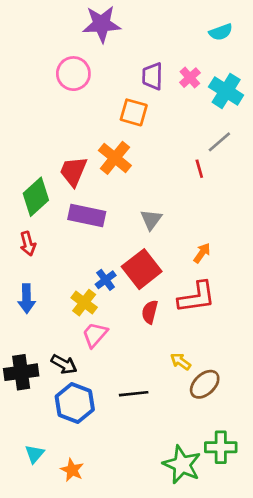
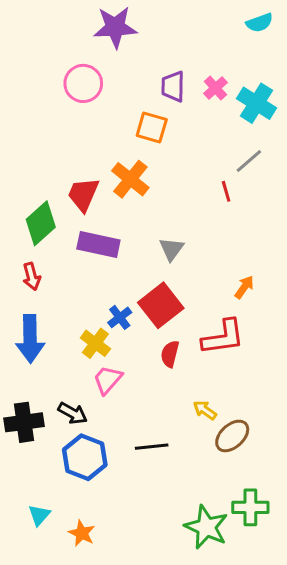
cyan semicircle: (221, 32) -> (260, 23), moved
orange arrow: (202, 253) -> (244, 287), moved
blue arrow: (27, 299) -> (30, 339), size x1.4

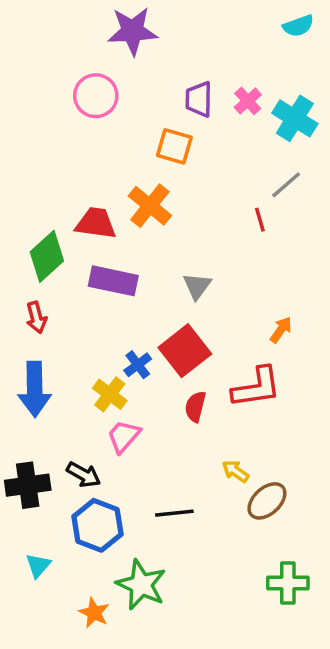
red trapezoid: (83, 194) -> (96, 223), turned 75
cyan triangle: (39, 515) -> (38, 566), moved
green star: (206, 527) -> (141, 585), moved

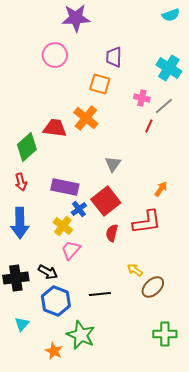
pink cross: (248, 101) -> (142, 98), moved, turned -35
red line: (260, 220) -> (149, 126), turned 40
purple rectangle: (113, 281) -> (65, 187), moved

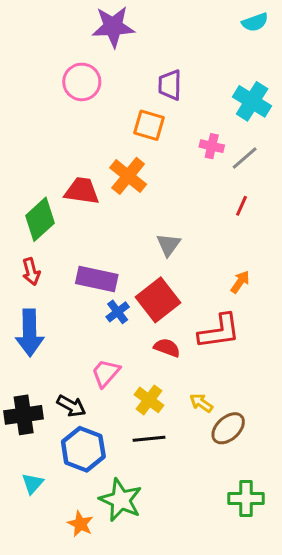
red line: (149, 126) -> (242, 206), moved
yellow cross: (63, 226) -> (149, 400), moved
red semicircle: (112, 233) -> (167, 348), turned 96

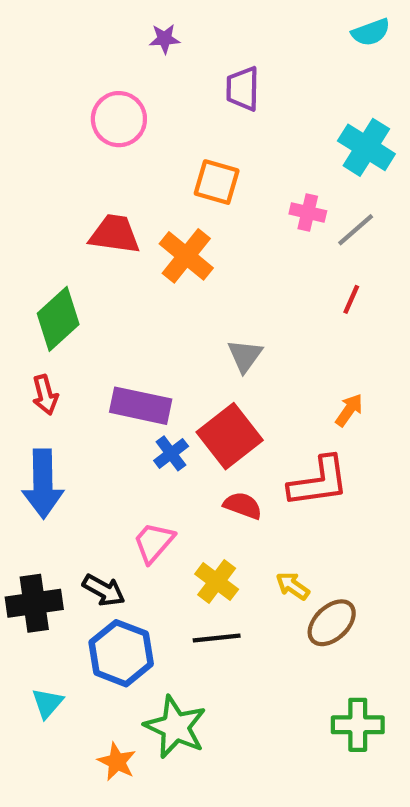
purple star: (113, 27) -> (165, 39), size x0.5
purple trapezoid: (170, 85) -> (243, 89), moved
red trapezoid: (82, 191) -> (115, 234), moved

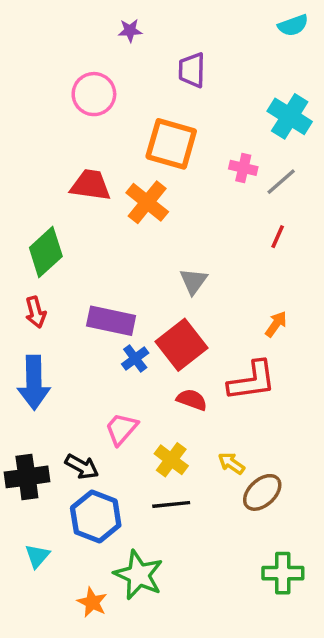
orange square: (217, 182) -> (171, 144), size x1.4

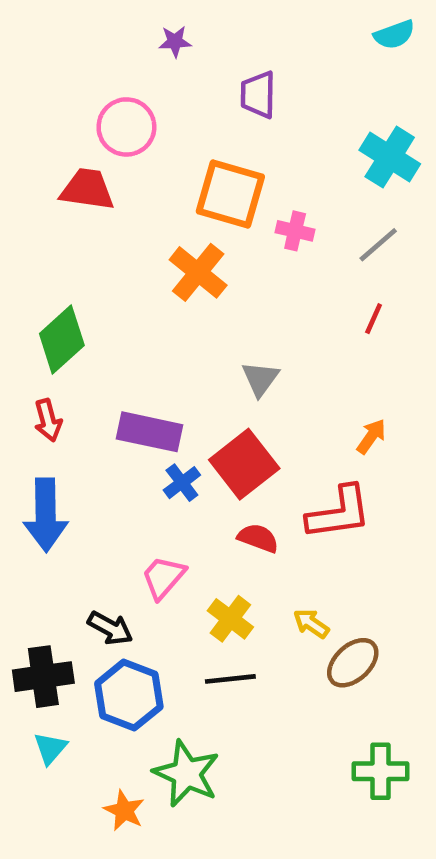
pink cross: (243, 168) -> (295, 231), moved
red trapezoid: (90, 185) -> (87, 189), moved
black cross: (27, 477) -> (43, 677), moved

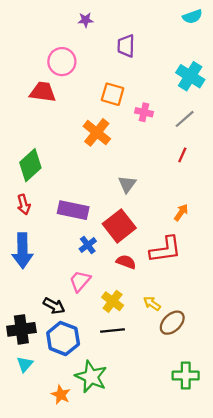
orange square: (230, 194) -> (113, 94), size x0.7
blue cross: (182, 483) -> (88, 245), moved

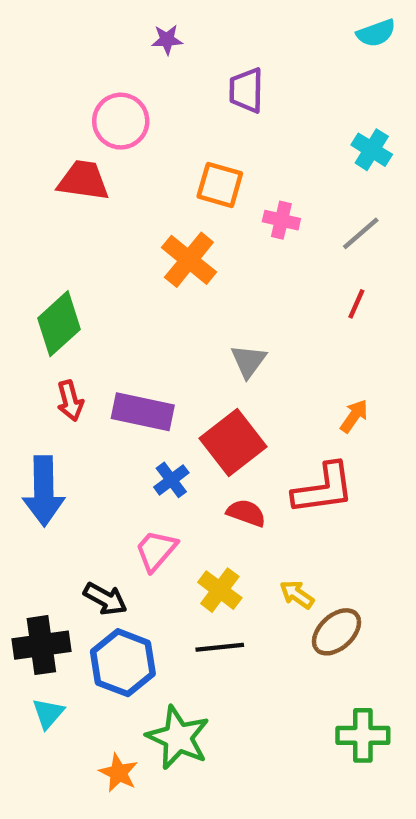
cyan cross: (190, 76) -> (372, 150), size x0.7
red arrow: (24, 204) -> (70, 401), moved

